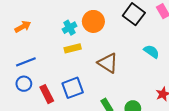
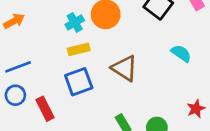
blue square: (73, 88) -> (79, 82), moved

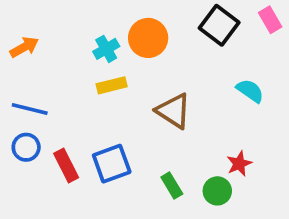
blue line: (18, 67) -> (30, 109), turned 35
blue square: (79, 82) -> (112, 164), moved
red star: (196, 109) -> (239, 164), moved

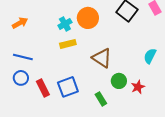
cyan semicircle: (250, 91) -> (150, 56), moved, turned -98
green circle: (217, 191) -> (119, 81), moved

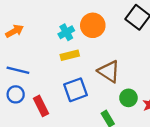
blue square: (68, 87) -> (76, 90), moved

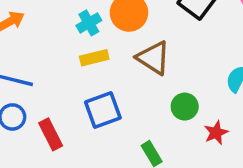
brown triangle: (109, 71) -> (153, 58), moved
green circle: (128, 98) -> (185, 107), moved

